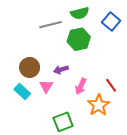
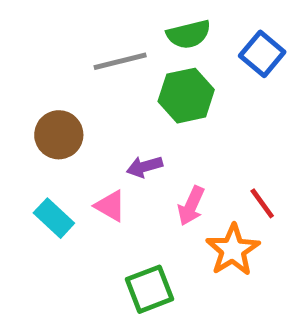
brown circle: (30, 67) -> (59, 135), moved
pink triangle: (46, 86) -> (110, 206), turned -32

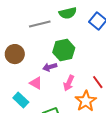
green hexagon: (186, 96) -> (64, 50), moved
cyan rectangle: (54, 218) -> (21, 100), moved

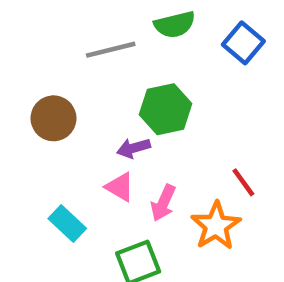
pink triangle: (36, 83) -> (120, 187), moved
pink arrow: (69, 83) -> (163, 203), moved

